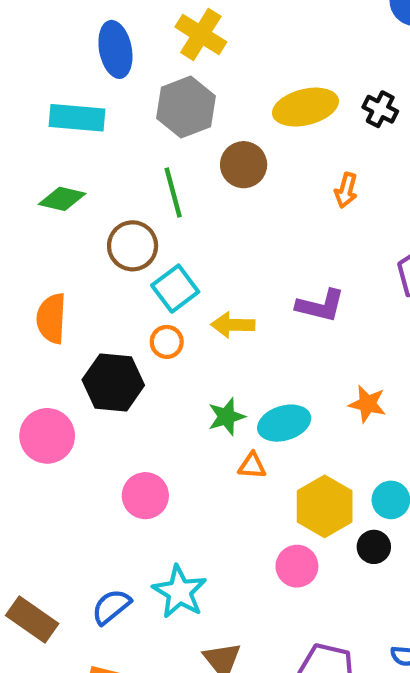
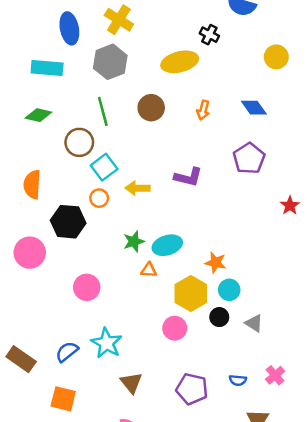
black cross: (380, 109) -> (209, 35), moved
brown circle: (244, 165) -> (151, 108), moved
orange star: (367, 404) -> (216, 263), moved

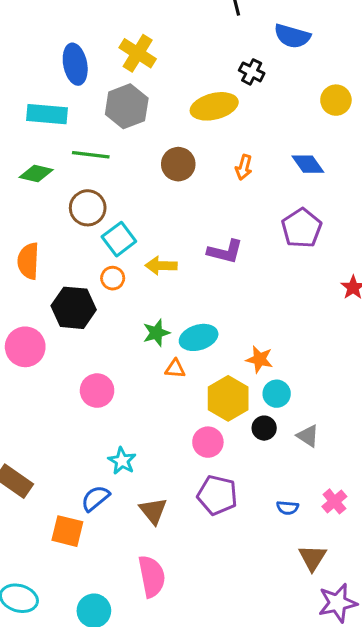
green line: (103, 111) -> (91, 155), moved, turned -68
cyan star: (107, 343) -> (122, 461), size x0.7
blue semicircle: (67, 352) -> (95, 498), moved
purple pentagon: (192, 389) -> (217, 495), moved

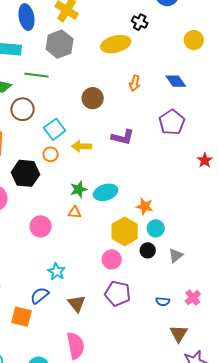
brown circle: (178, 164) -> (93, 98), moved
brown circle: (88, 208) -> (22, 109), moved
orange triangle: (175, 369) -> (75, 212), moved
gray triangle: (308, 436) -> (176, 255), turned 49

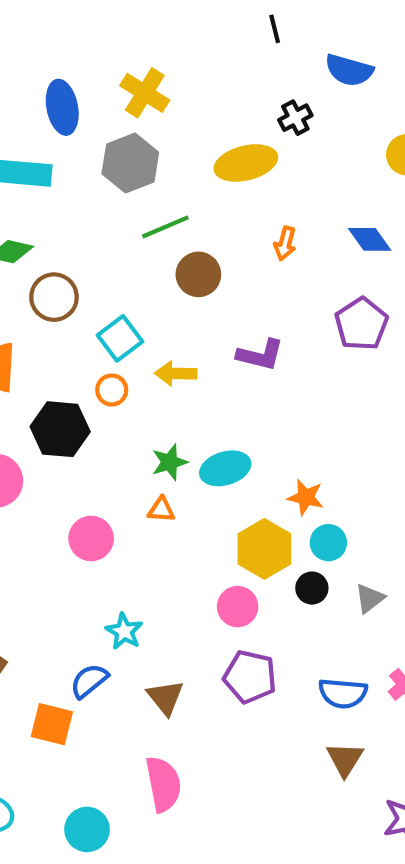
black cross: (140, 22) -> (295, 118), turned 35
green line: (37, 75) -> (165, 227), moved, turned -30
blue semicircle: (163, 302) -> (343, 693), size x1.6
brown triangle: (179, 334) -> (345, 759), moved

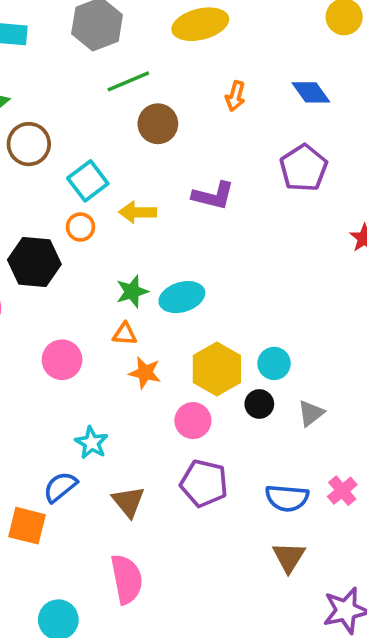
orange star: (306, 497) -> (145, 373), moved

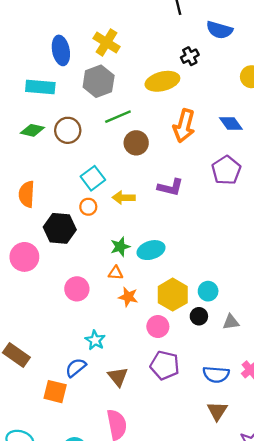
orange arrow: (235, 96) -> (184, 126), size x1.8
brown circle: (29, 144) -> (68, 130), moved
gray triangle: (311, 413) -> (231, 322), turned 30

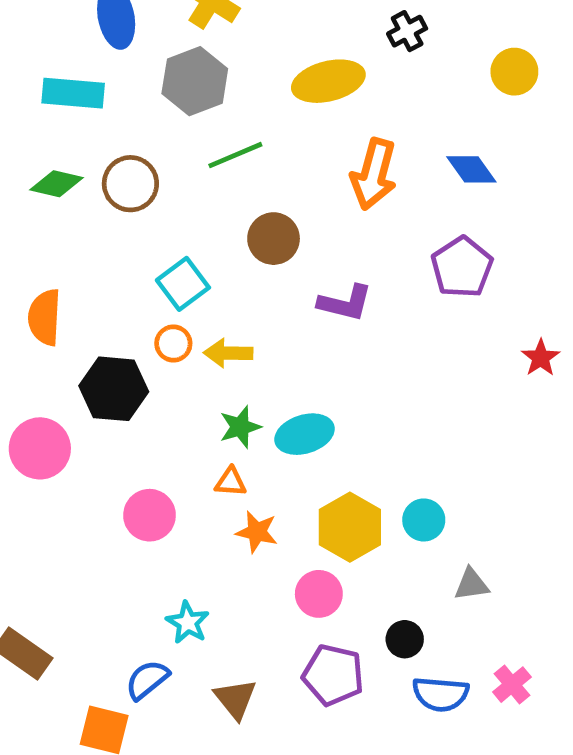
black cross: (190, 56) -> (407, 31), moved
brown circle: (136, 143) -> (274, 239), moved
yellow arrow: (124, 198) -> (228, 353), moved
black circle: (199, 316) -> (405, 639), moved

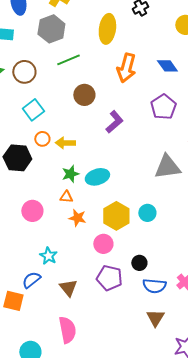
yellow ellipse: (328, 81) -> (107, 29), turned -68
cyan square: (183, 284) -> (33, 110), moved
purple L-shape: (345, 303) -> (114, 122), turned -55
gray triangle: (471, 584) -> (167, 167), moved, size x1.8

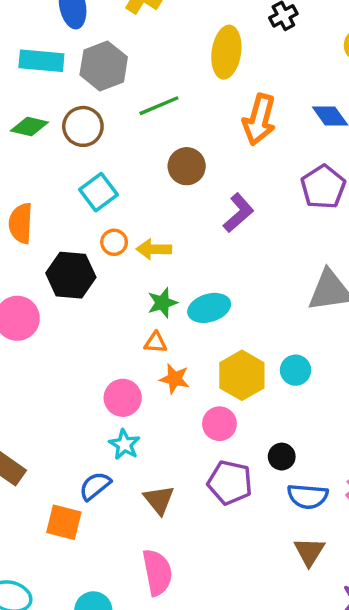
gray hexagon: (51, 29) -> (104, 66), moved
pink circle: (32, 211) -> (123, 398), moved

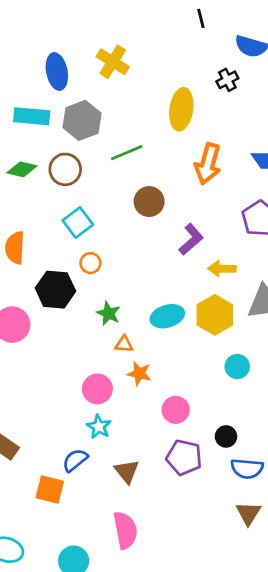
yellow arrow: (154, 249) -> (222, 269), moved
green star: (162, 303) -> (109, 313), moved, turned -30
yellow hexagon: (242, 375) -> (215, 315), moved

